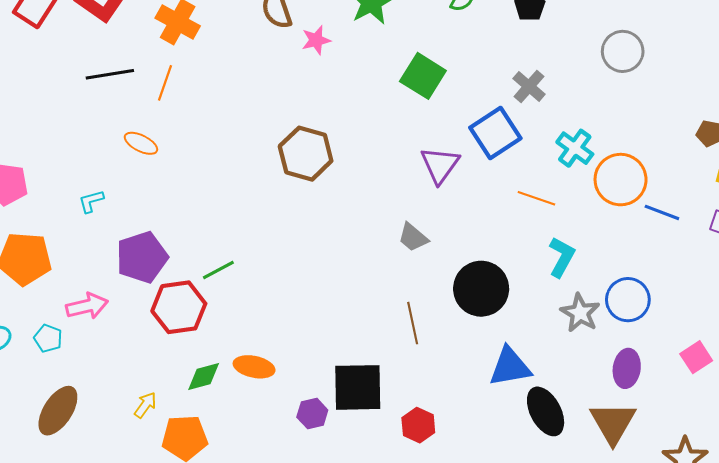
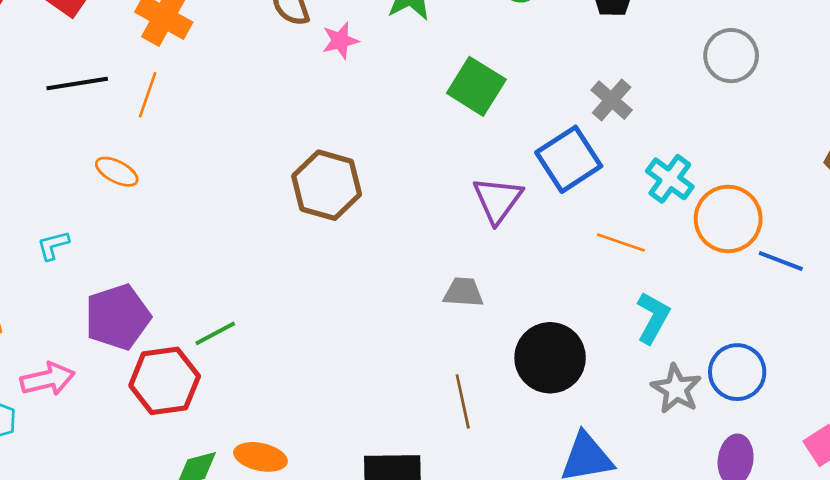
gray trapezoid: (413, 237) -> (463, 292), turned 144

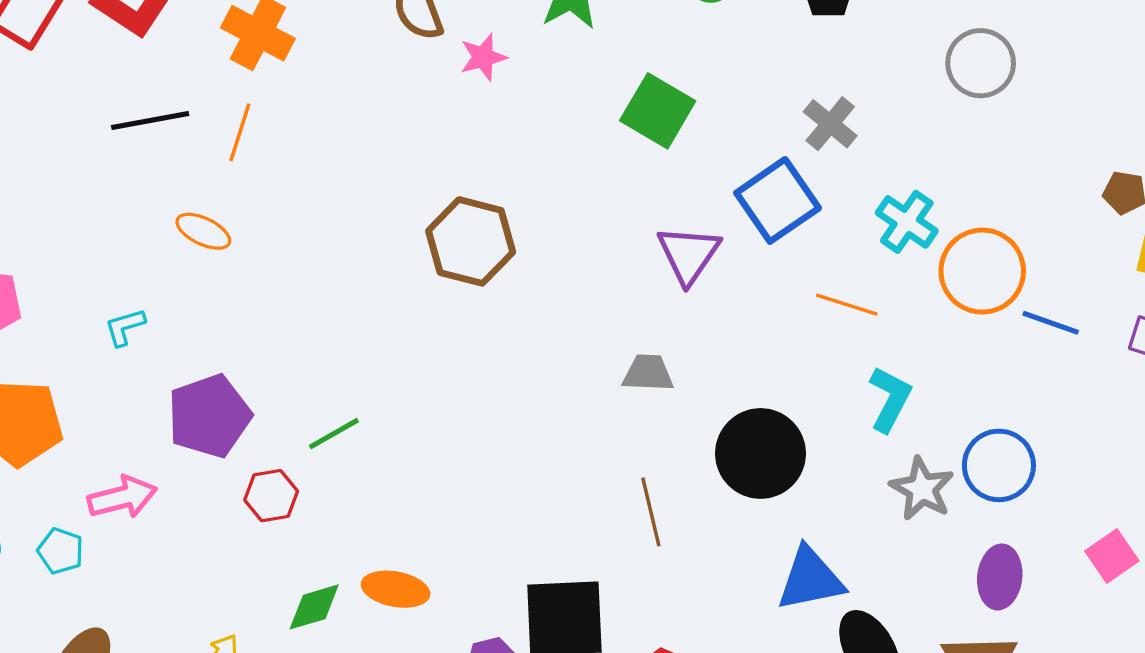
red hexagon: (165, 381) -> (271, 496), size x0.6

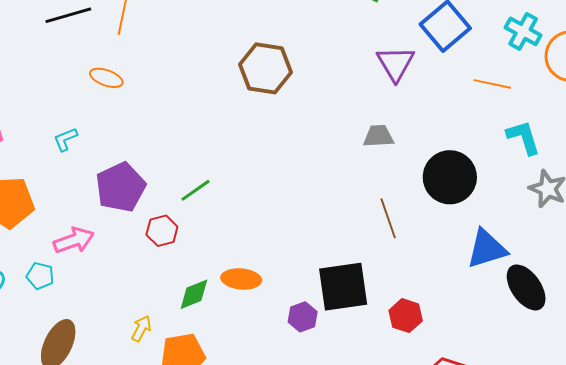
cyan L-shape: (890, 399) -> (523, 137), turned -39

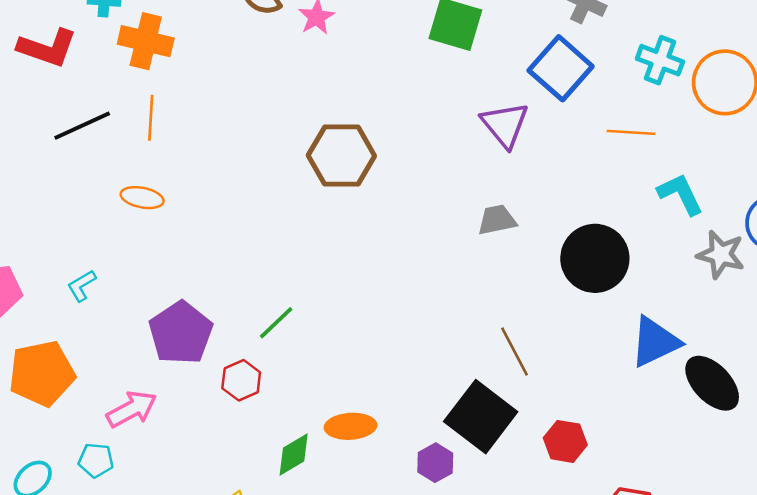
cyan L-shape: (65, 139) -> (82, 286), moved
brown line: (388, 218) -> (515, 352), moved
black square: (343, 287) -> (481, 417), turned -36

